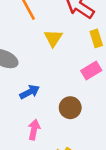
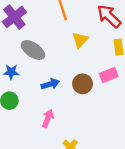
brown circle: (70, 108) -> (83, 84), moved

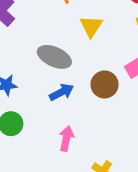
gray ellipse: (33, 50) -> (54, 57), moved

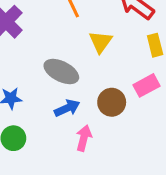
pink arrow: (66, 138) -> (84, 138), moved

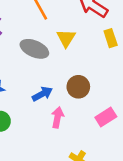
gray ellipse: (61, 71) -> (34, 49), moved
pink rectangle: (146, 85) -> (106, 117), moved

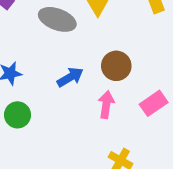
pink arrow: (57, 117) -> (106, 105), moved

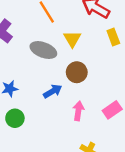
brown circle: (116, 66) -> (77, 72), moved

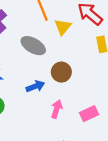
yellow triangle: (72, 39) -> (63, 27), moved

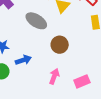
blue arrow: (35, 86) -> (23, 60), moved

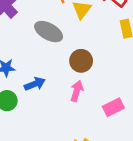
pink arrow: (54, 76) -> (77, 91), moved

